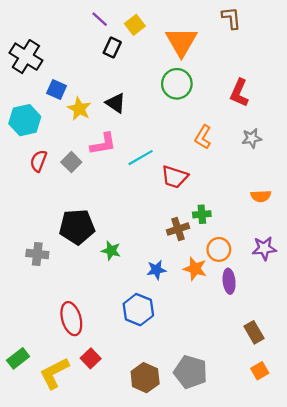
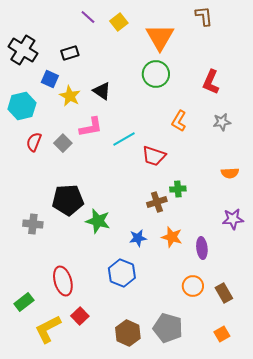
black rectangle: (112, 47) -> (70, 53), moved, turned 48
orange circle: (219, 249) -> (193, 286), moved
green star: (111, 251) -> (98, 221), size x1.4
green rectangle: (18, 358) -> (24, 302), moved
orange square: (260, 371) -> (222, 334), moved

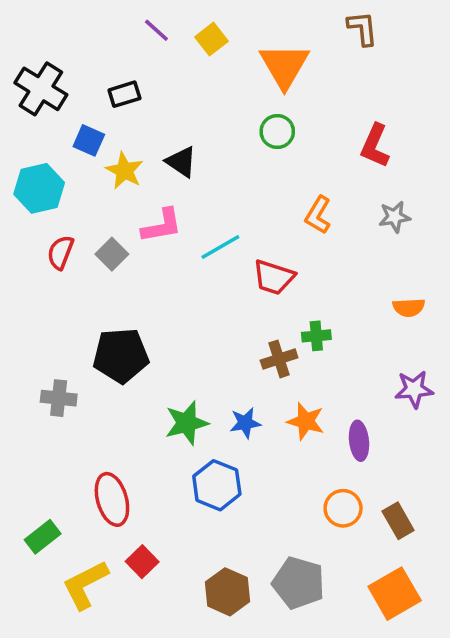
green circle: (156, 74) -> (277, 132), size x0.7
green star: (98, 221) -> (187, 423), moved, turned -30
orange square: (222, 334) -> (395, 594), size x1.8

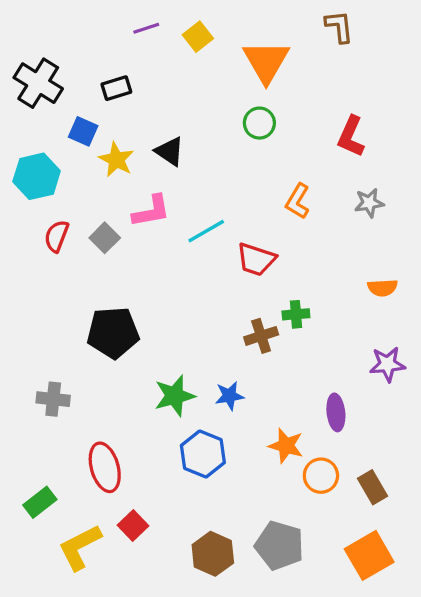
purple line: (156, 30) -> (146, 28), turned -60
gray cross: (59, 398) -> (53, 399), moved
orange star: (306, 421) -> (286, 446), moved

